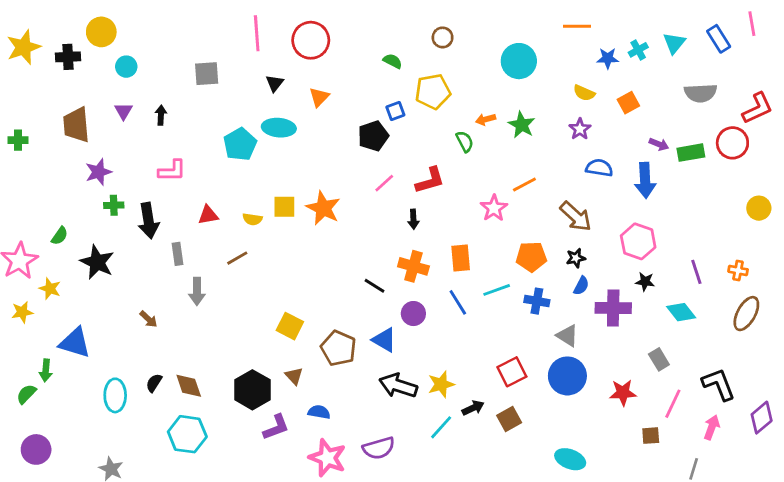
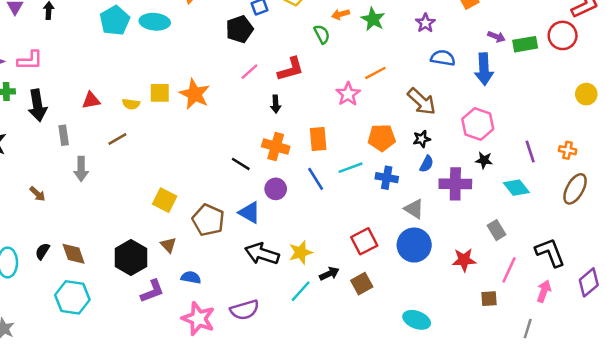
cyan pentagon: (240, 144) -> (115, 20), moved
pink L-shape: (172, 171) -> (30, 60), moved

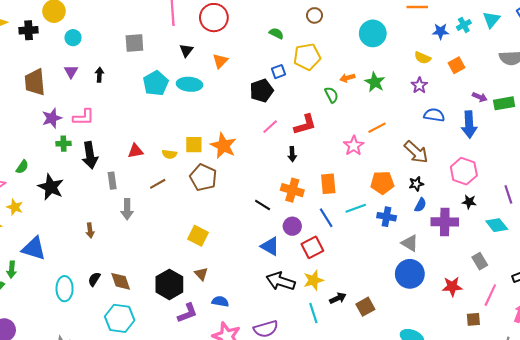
brown arrow: (37, 194) -> (90, 230), turned 40
brown pentagon: (208, 220) -> (203, 177), moved
red square: (364, 241) -> (312, 247), moved
cyan line: (301, 291) -> (313, 313), turned -60

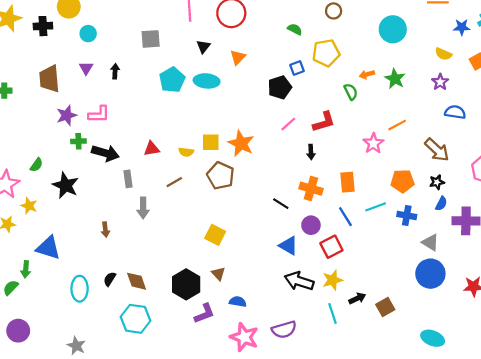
black arrow: (90, 155) -> (105, 153), turned -65

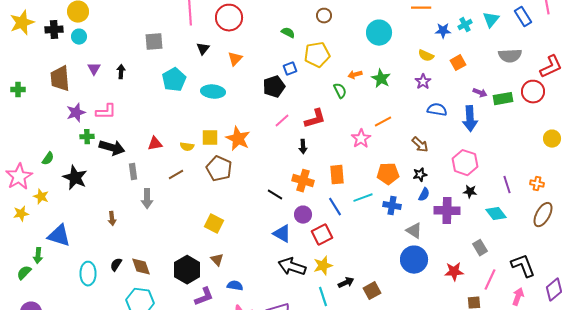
cyan circle: (88, 34) -> (79, 37), moved
cyan ellipse: (207, 81) -> (213, 92), moved
brown arrow: (437, 150) -> (420, 145), size x0.7

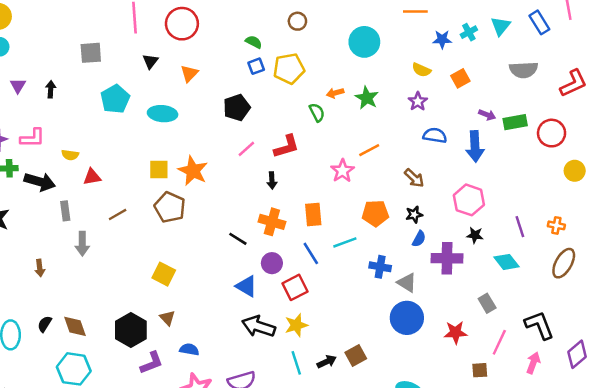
blue square: (290, 69) -> (256, 66), moved
red circle: (533, 92) -> (552, 133), moved
yellow semicircle: (187, 147) -> (70, 155), moved
blue cross: (392, 206) -> (380, 267), moved
black arrow: (346, 283) -> (327, 362), moved

